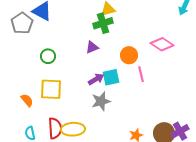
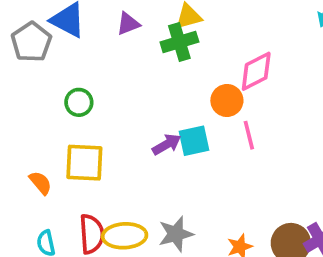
pink diamond: (162, 44) -> (256, 71), moved, turned -60
purple triangle: (92, 47) -> (128, 24), moved
gray star: (101, 101) -> (176, 234), moved

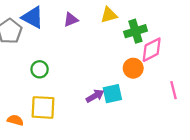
green cross: (179, 42) -> (135, 31), moved
pink line: (249, 135) -> (174, 90), moved
orange semicircle: (40, 183) -> (15, 120), turned -35

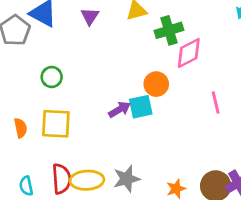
purple triangle: (71, 20) -> (90, 16), turned -35
orange circle: (133, 68) -> (156, 84), moved
orange semicircle: (15, 120) -> (21, 128), moved, turned 63

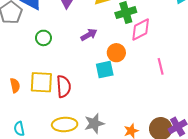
green circle: (52, 77) -> (43, 38), moved
purple arrow: (119, 110) -> (89, 35), moved
red semicircle: (62, 179) -> (64, 86), moved

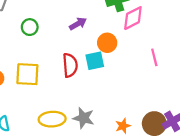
red semicircle: (64, 86) -> (70, 65), moved
gray star: (94, 123) -> (84, 118), turned 30

